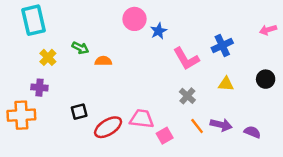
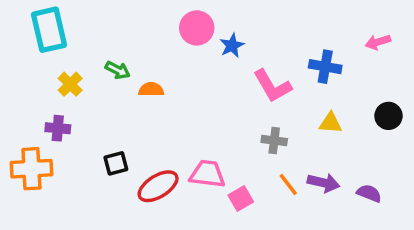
pink arrow: (268, 30) -> (378, 42), moved
blue cross: (222, 45) -> (325, 67), turned 35
gray cross: (187, 96) -> (274, 141), turned -35

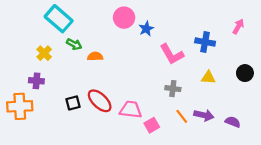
cyan rectangle: (49, 30) -> (59, 19), moved, turned -36
pink arrow: (378, 42) -> (238, 26), turned 136
red ellipse: (158, 186) -> (100, 101), moved, turned 75

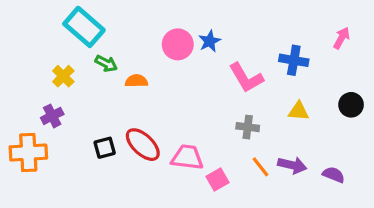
pink circle: (124, 18) -> (178, 44), moved
purple cross: (36, 81) -> (52, 116), turned -32

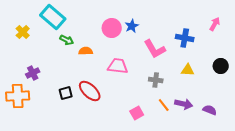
yellow cross: (63, 76) -> (23, 32), moved
pink trapezoid: (187, 157) -> (118, 66), moved

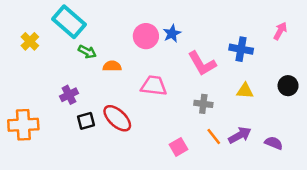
purple cross: (33, 73) -> (69, 95), moved
purple arrow: (184, 104) -> (240, 135), turned -42

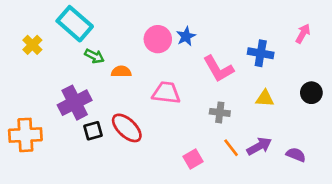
purple cross: (69, 95) -> (75, 103), size x1.6

